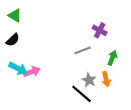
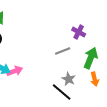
green arrow: (112, 58) -> (91, 58), size x1.5
orange arrow: (106, 79) -> (95, 79), moved

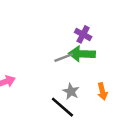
green arrow: (91, 58) -> (82, 54), moved, turned -110

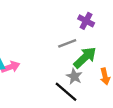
green arrow: (82, 54) -> (85, 57), moved, turned 135

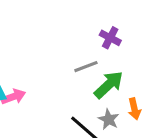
gray star: (74, 76) -> (109, 119), moved

